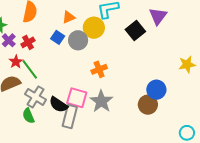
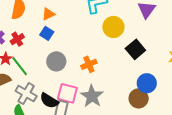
orange triangle: (69, 17) -> (48, 14), moved
yellow circle: (94, 28) -> (113, 27), moved
black square: (135, 30) -> (135, 49), moved
gray circle: (78, 40) -> (56, 61), moved

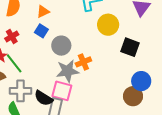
black square: (135, 49) -> (130, 47), turned -30
gray circle: (56, 61) -> (61, 46), moved
gray cross: (26, 93) -> (21, 91), turned -30
gray star: (92, 96) -> (67, 71), moved, turned 30

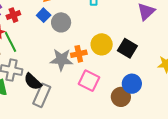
yellow circle: (108, 25) -> (102, 44), moved
gray circle: (61, 46) -> (61, 22), moved
pink square: (62, 91) -> (89, 81), moved

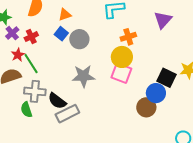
black square: (127, 48) -> (167, 78), moved
orange cross: (79, 54) -> (128, 37), moved
pink square: (89, 81) -> (121, 73), moved
gray rectangle: (42, 95) -> (67, 114), turned 45

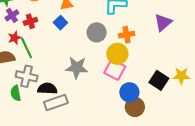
gray circle: (79, 39) -> (97, 32), moved
blue circle: (156, 93) -> (129, 92), moved
black semicircle: (57, 101) -> (47, 89), turned 138

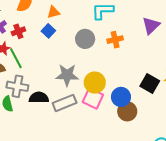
yellow circle: (117, 54) -> (95, 83), moved
pink square: (115, 70) -> (93, 98), moved
gray rectangle: (56, 103) -> (65, 103), moved

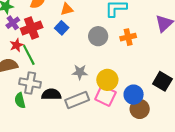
red cross: (18, 31) -> (32, 28), size x1.5
gray star: (67, 75) -> (80, 72), size x0.7

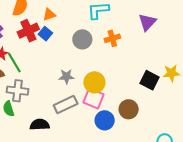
red cross: (32, 28) -> (28, 31), moved
black semicircle: (51, 94) -> (40, 125), moved
blue circle: (134, 95) -> (105, 120), moved

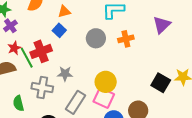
red cross: (28, 31) -> (41, 51), moved
gray star: (66, 76) -> (65, 74), moved
gray cross: (17, 91) -> (42, 88), moved
gray rectangle: (66, 104) -> (76, 102), turned -35

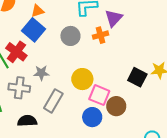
purple triangle: (162, 25) -> (114, 18), moved
blue square: (59, 30) -> (34, 30), size x1.6
red cross: (41, 51) -> (16, 52), turned -30
pink square: (104, 98) -> (99, 95), moved

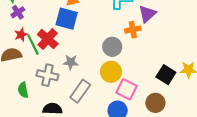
blue square: (34, 30) -> (67, 19), turned -30
gray circle: (70, 36) -> (112, 47), moved
brown circle: (116, 106) -> (155, 103), moved

